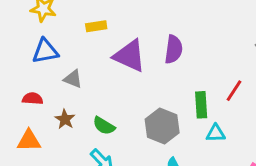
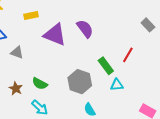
purple semicircle: (174, 49) -> (85, 29), turned -42
green rectangle: (201, 105) -> (106, 66), turned -30
brown star: (65, 119) -> (16, 88), moved

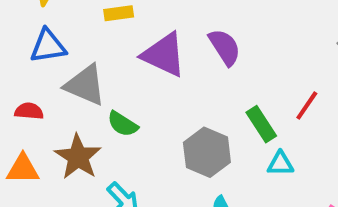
gray triangle: (17, 52) -> (85, 85), size x1.6
green semicircle: (40, 84) -> (123, 124), moved
brown star: (16, 88) -> (78, 157), size x1.6

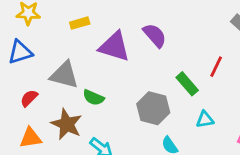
blue triangle: (48, 46) -> (20, 52), moved
red semicircle: (29, 111) -> (29, 98), turned -42
cyan triangle: (280, 164) -> (205, 120), moved

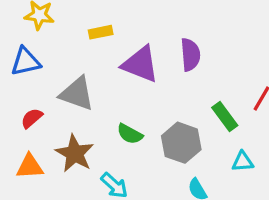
purple semicircle: (155, 35) -> (190, 55), turned 32
green semicircle: (93, 98) -> (130, 134), moved

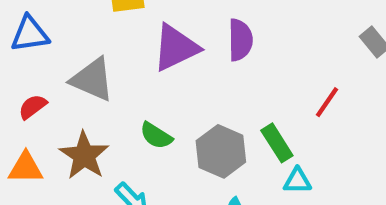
purple triangle: (140, 64) -> (176, 48), turned -51
green rectangle: (225, 116) -> (277, 143), moved

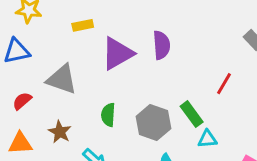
green semicircle: (156, 136) -> (108, 115), turned 65
brown star: (84, 155) -> (60, 132), size x0.7

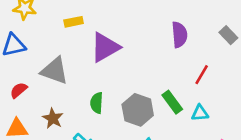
purple semicircle: (161, 45) -> (179, 35), moved
cyan triangle: (207, 139) -> (200, 113), moved

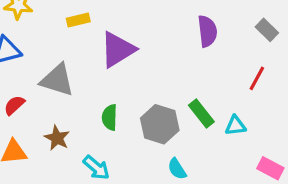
red line: (202, 75) -> (257, 78), moved

